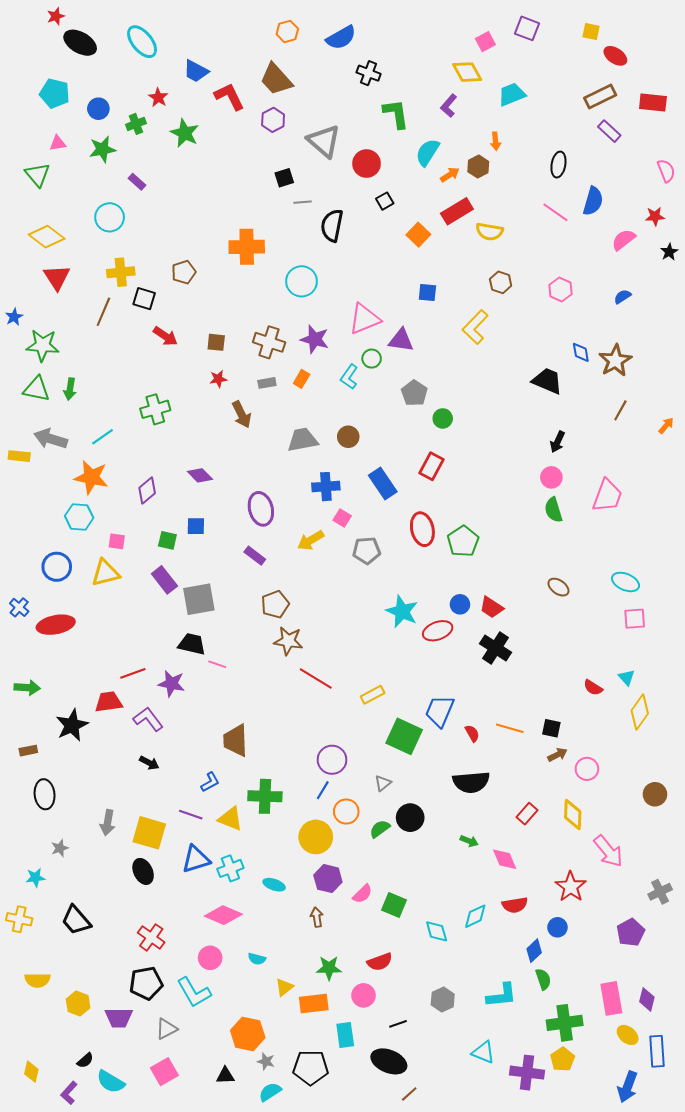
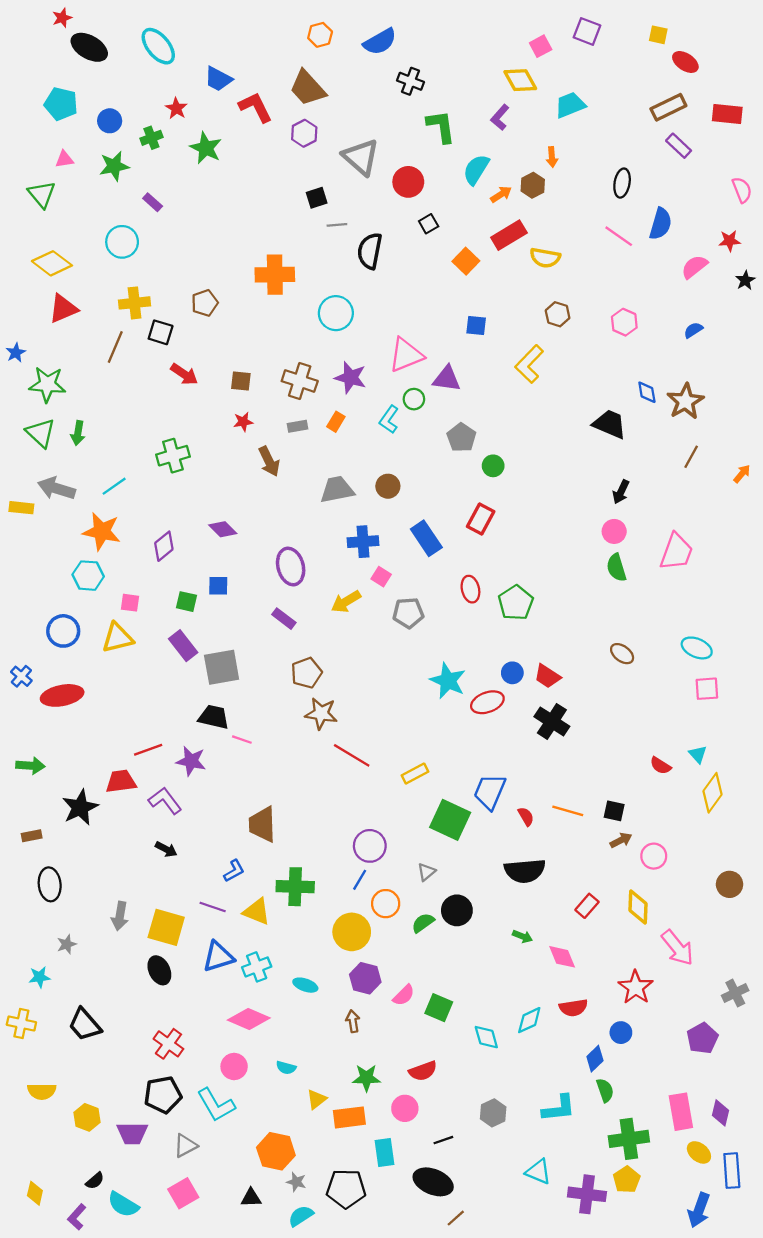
red triangle: (57, 277) -> (63, 309), turned 40
green triangle: (36, 389) -> (41, 433), turned 32
red ellipse: (422, 529) -> (470, 589), size x0.7

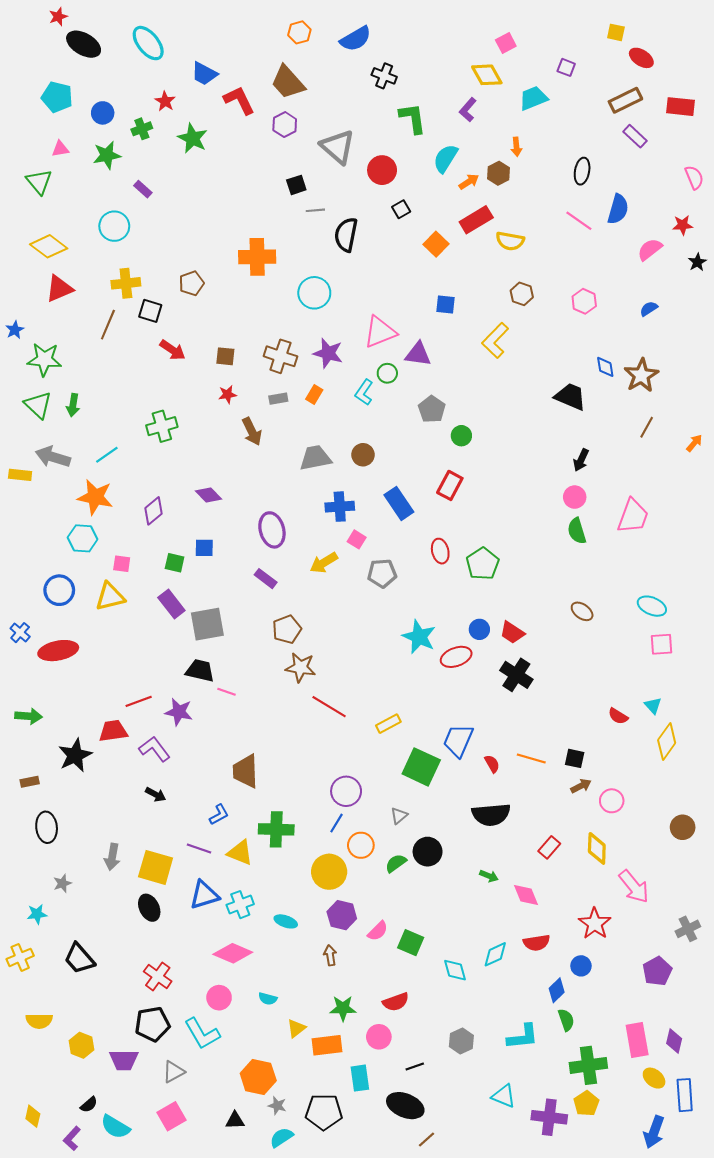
purple square: (587, 31) -> (566, 67), moved, size x0.7
yellow cross: (21, 1024) -> (20, 957), turned -35

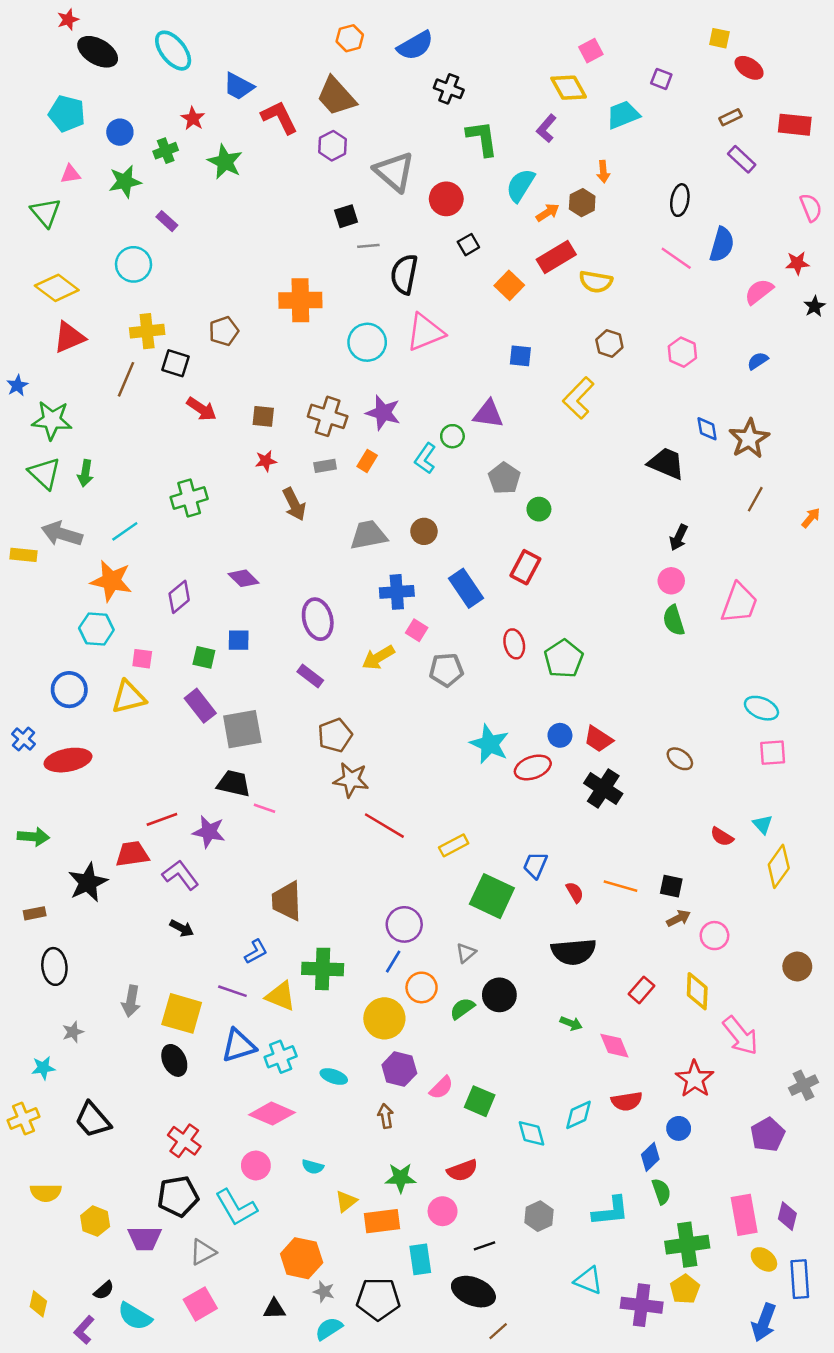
brown rectangle: (625, 100) -> (731, 117), size x0.6
pink triangle: (380, 332) -> (425, 332), moved
brown ellipse: (582, 611) -> (680, 759), moved
blue trapezoid: (458, 740) -> (535, 865), size x0.7

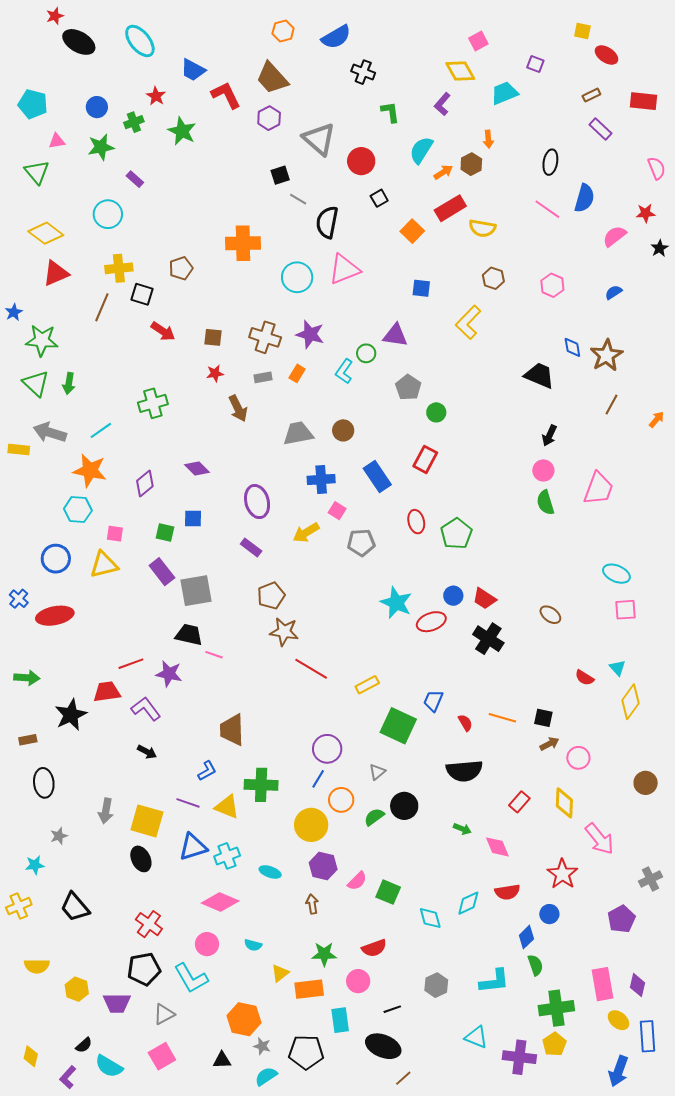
cyan pentagon: (67, 114) -> (33, 104), moved
green L-shape: (482, 138) -> (390, 112), size x0.7
gray line: (368, 246) -> (298, 199), turned 36

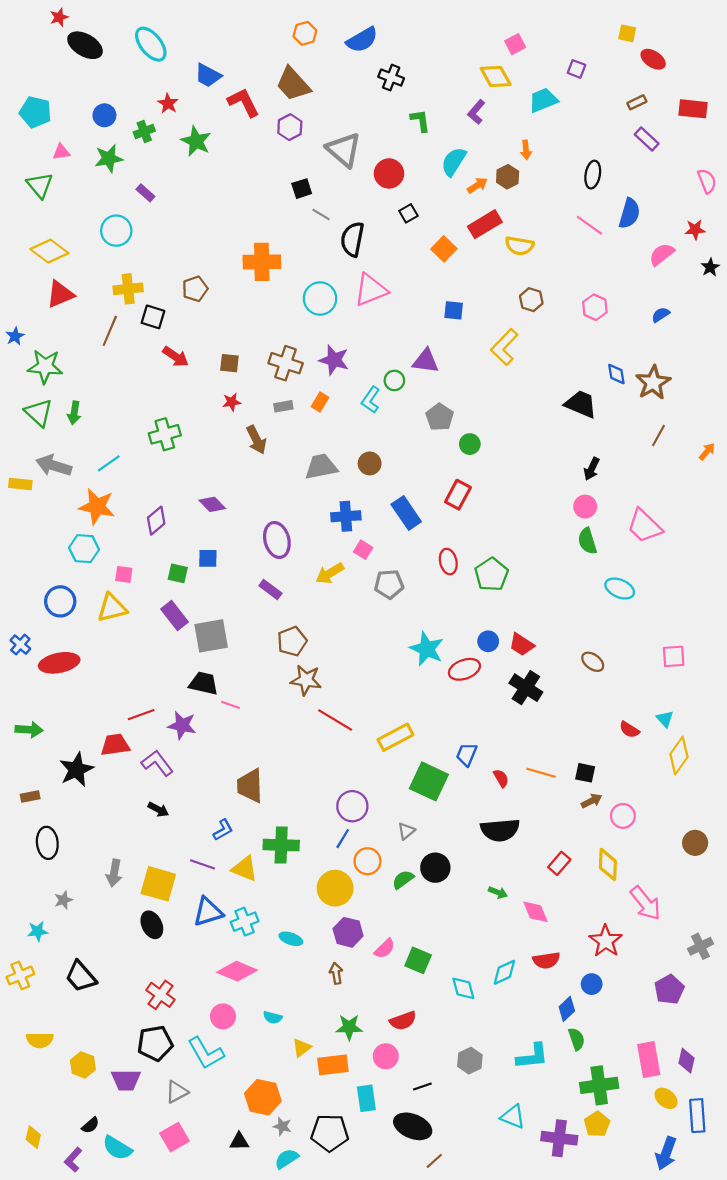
pink trapezoid: (598, 489) -> (644, 526), turned 114
cyan ellipse: (616, 574) -> (620, 588), moved
yellow rectangle: (367, 685) -> (395, 737), size x1.4

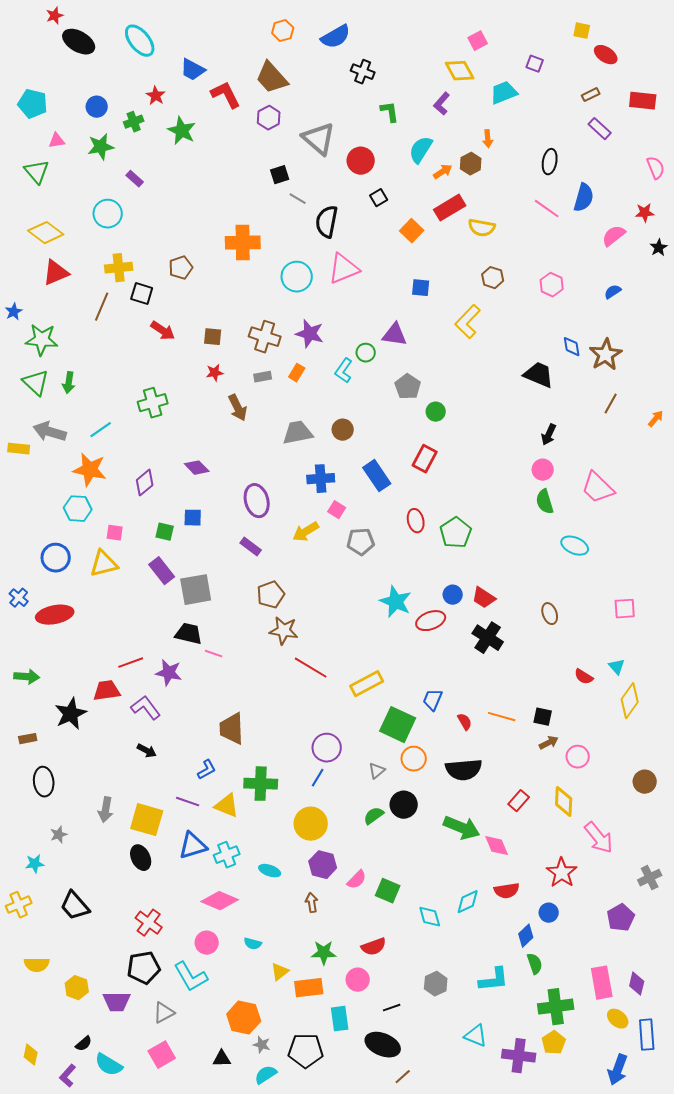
brown ellipse: (593, 662) -> (550, 614), turned 35
orange circle: (367, 861) -> (414, 759), moved
green arrow: (498, 892) -> (462, 828), size x2.0

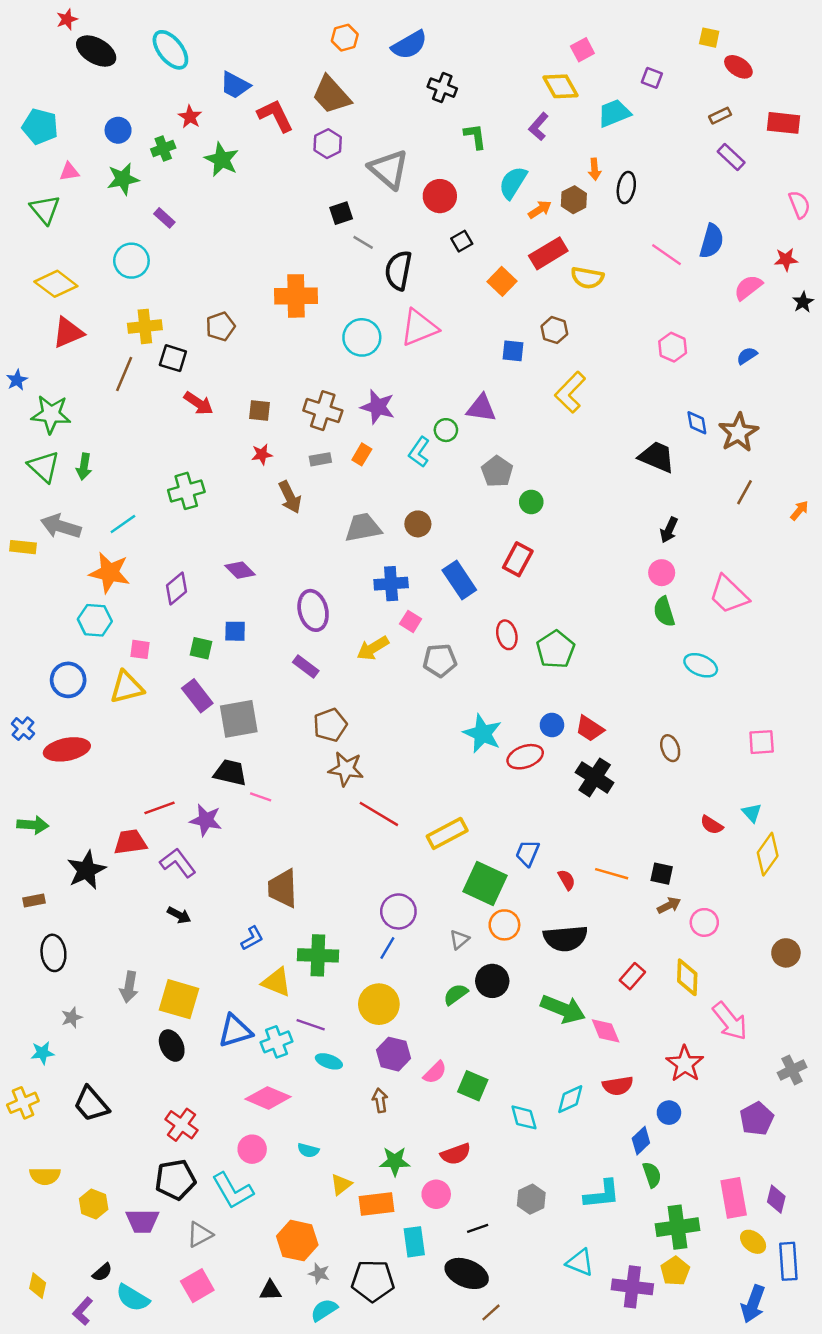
black ellipse: (550, 162) -> (626, 188), moved
brown hexagon: (493, 278) -> (554, 330), moved
purple line: (188, 802) -> (311, 1025), moved

